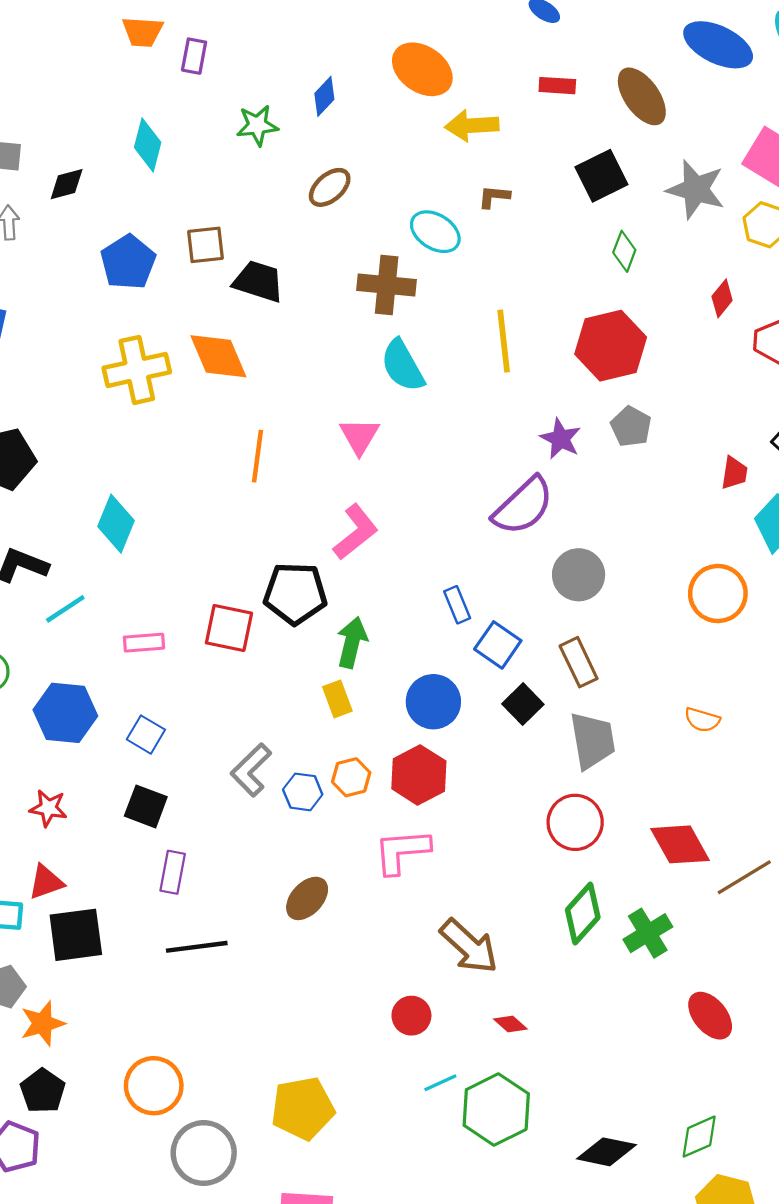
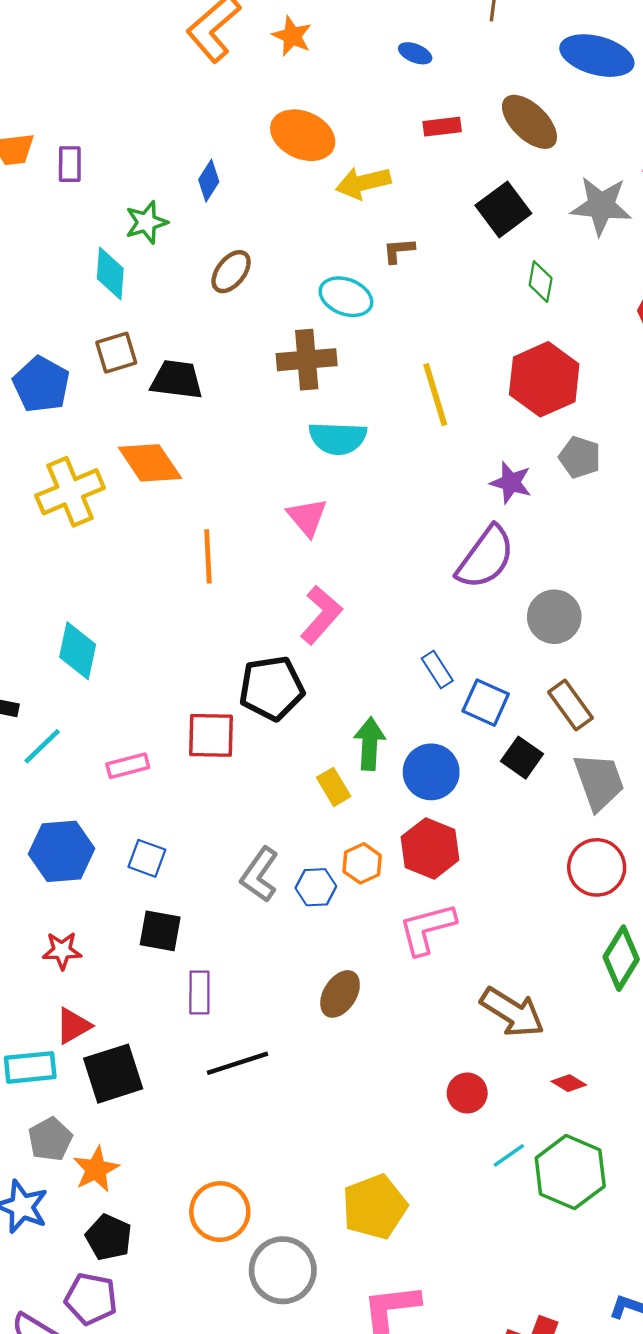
cyan diamond: (148, 145) -> (110, 273), moved
cyan semicircle: (403, 366) -> (338, 438), turned -48
green arrow: (352, 642) -> (370, 744), moved

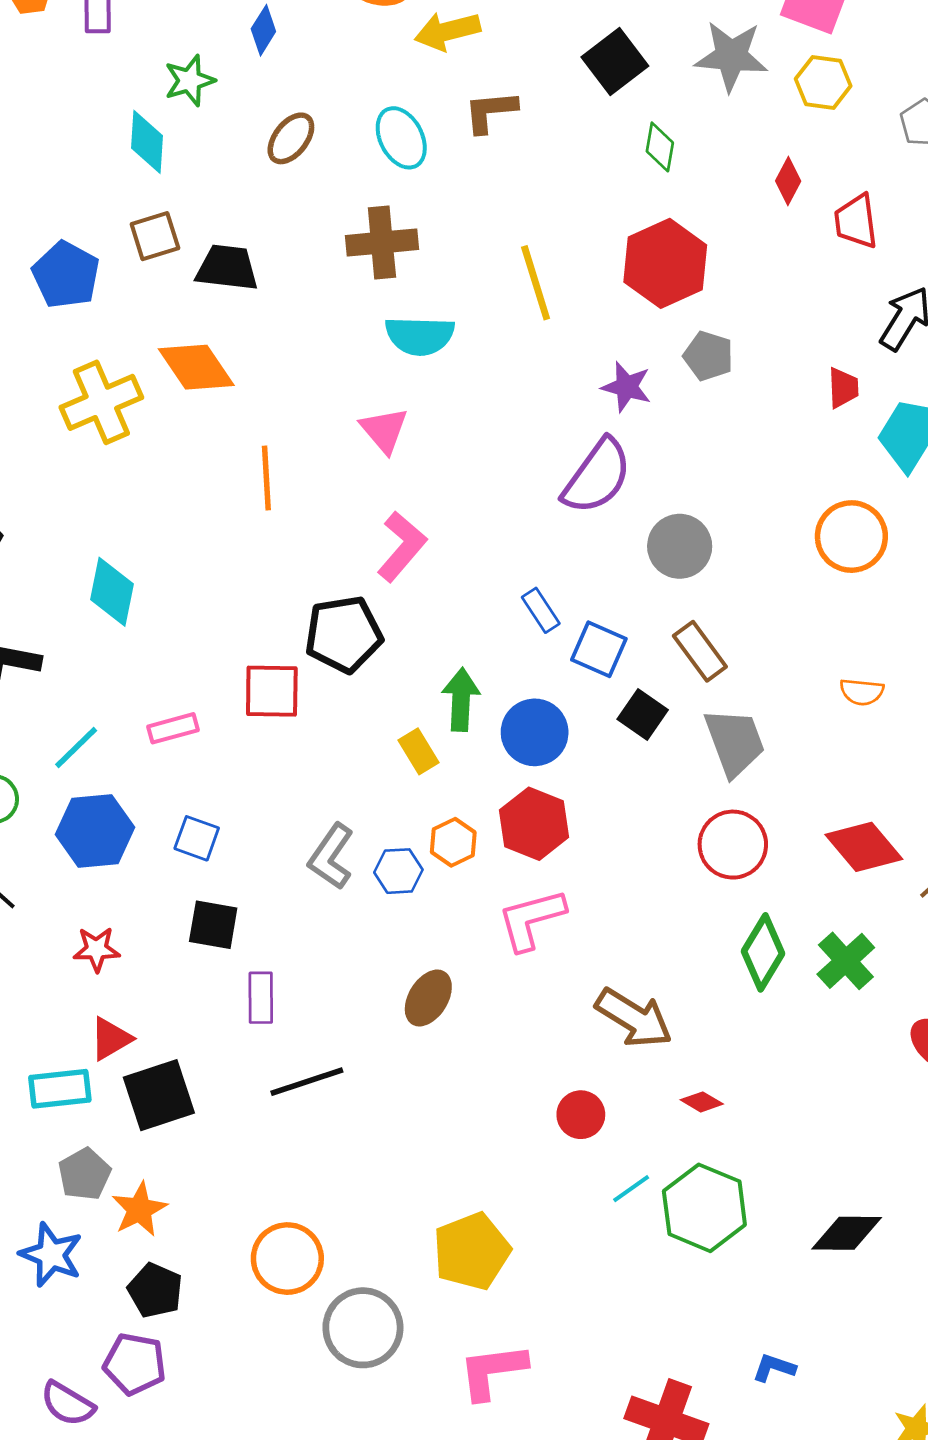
brown L-shape: (399, 250) -> (490, 111), size x1.4
cyan ellipse: (346, 297) -> (401, 138), moved, turned 42
cyan line: (42, 746) -> (76, 748), moved

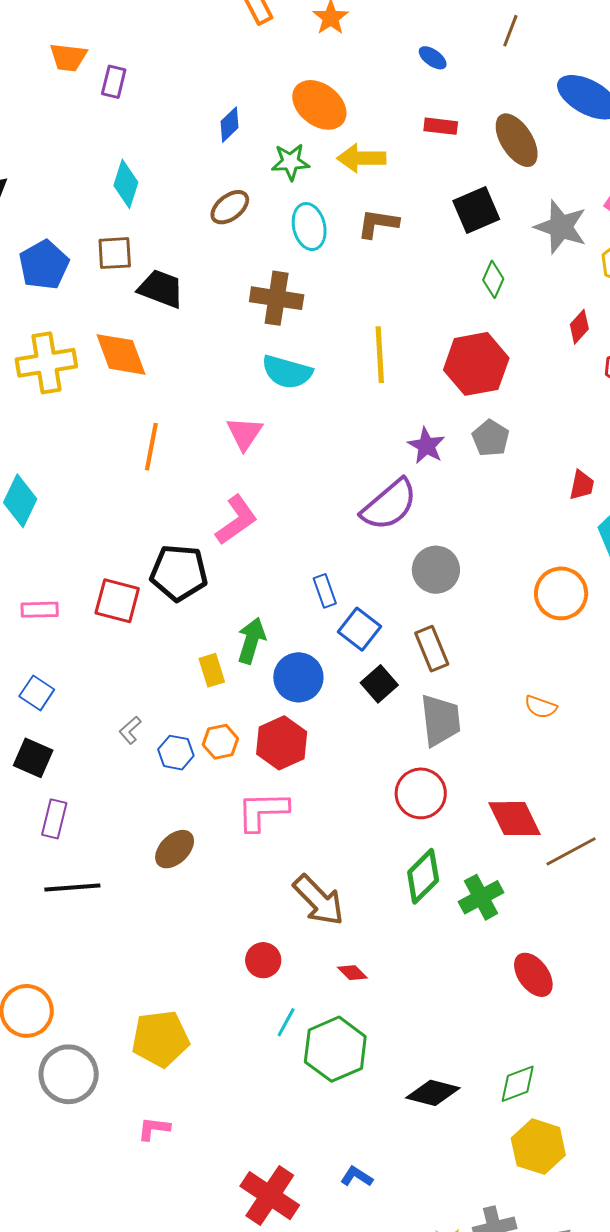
green star: (190, 81) -> (291, 162), moved
gray L-shape: (331, 857) -> (130, 730), size x0.6
cyan line: (631, 1189) -> (286, 1022), turned -40
pink L-shape: (492, 1371) -> (154, 1129), size x0.6

